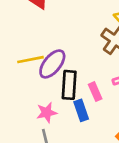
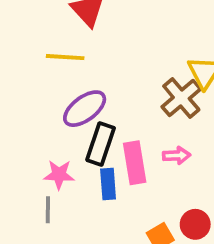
yellow line: (30, 60) -> (65, 57), moved
pink rectangle: (95, 92) -> (135, 163), size x1.5

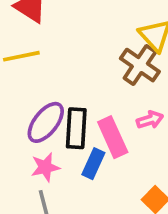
purple ellipse: (85, 109) -> (46, 122), moved
blue rectangle: (108, 184) -> (93, 164), turned 44

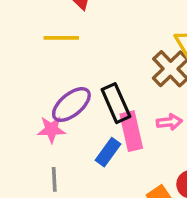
black rectangle: (76, 128) -> (116, 103), moved, turned -39
pink star: (45, 167) -> (51, 129), moved

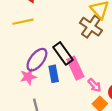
pink arrow: (169, 122) -> (94, 85), moved, turned 64
blue rectangle: (108, 152) -> (54, 74), moved, turned -35

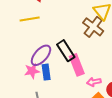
blue rectangle: (54, 74) -> (46, 72), moved
pink arrow: (94, 85) -> (94, 82), turned 120

